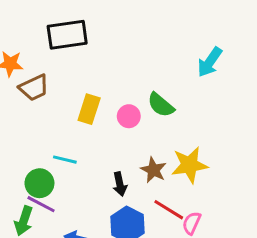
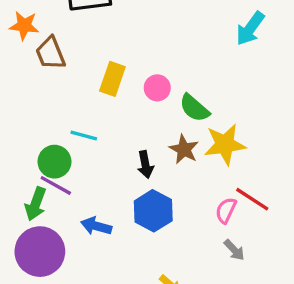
brown trapezoid: (34, 88) -> (50, 53), turned 92
green semicircle: (161, 105) -> (194, 108), moved
red line: (169, 210) -> (252, 199), moved

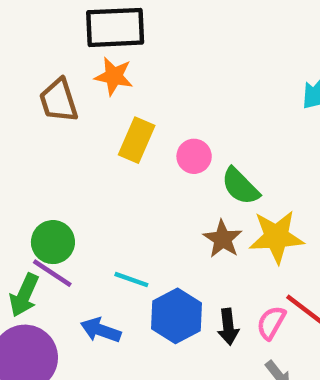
orange star: (24, 26) -> (114, 76), moved
cyan line: (84, 135) -> (131, 280), moved
black arrow: (145, 165) -> (228, 327), moved

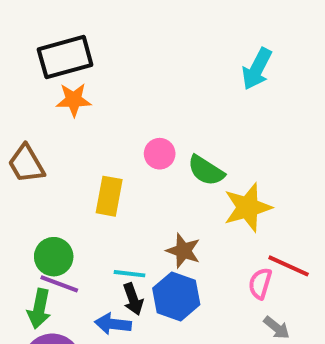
brown trapezoid: (59, 100) -> (26, 164), moved
yellow rectangle: (137, 140) -> (109, 196), moved
brown star: (223, 239) -> (183, 251), moved
black arrow: (228, 327) -> (133, 299), moved

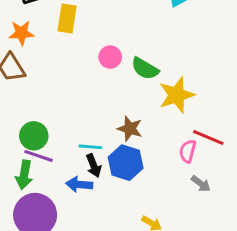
orange star: (74, 100) -> (21, 33), moved
yellow rectangle: (109, 196) -> (67, 18), moved

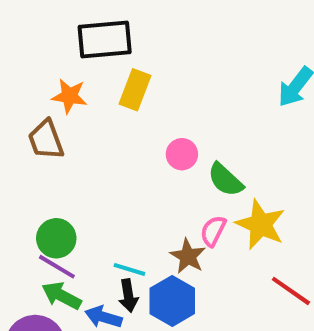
yellow star: (177, 95) -> (261, 224), turned 30
pink semicircle: (188, 151) -> (213, 231), moved
green arrow: (24, 175) -> (61, 296), moved, turned 96

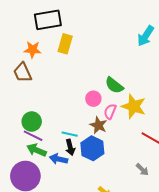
pink circle: (182, 154) -> (93, 99), moved

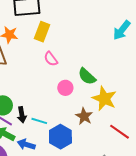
pink semicircle: (110, 111) -> (51, 59), moved, turned -63
brown star: (98, 125) -> (84, 116), moved
black arrow: (70, 147) -> (22, 115), moved

